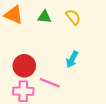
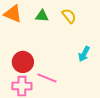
cyan arrow: (72, 59) -> (84, 54), moved

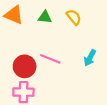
pink line: (47, 78) -> (50, 59), moved

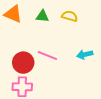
yellow semicircle: (74, 17) -> (70, 16), turned -35
cyan arrow: (90, 58) -> (85, 54), turned 49

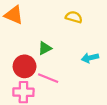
green triangle: (42, 16) -> (45, 48), moved, turned -32
pink line: (47, 56) -> (48, 78), moved

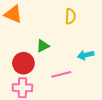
yellow semicircle: (74, 17) -> (70, 16), turned 77
pink line: (48, 78) -> (61, 74), moved, turned -36

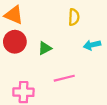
cyan arrow: (86, 55) -> (92, 45), moved
red circle: (23, 63) -> (15, 42), moved

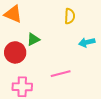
red circle: (15, 42) -> (15, 52), moved
green triangle: (45, 48) -> (33, 39), moved

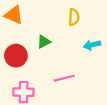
green triangle: (33, 39) -> (44, 42), moved

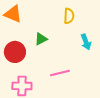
cyan arrow: (92, 45) -> (86, 42), turned -98

